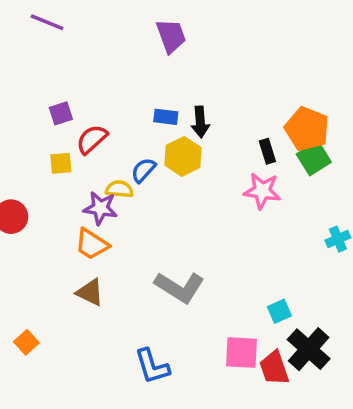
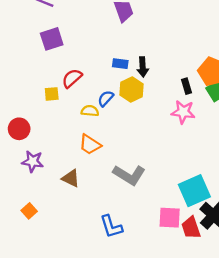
purple square: (61, 113) -> (52, 39), moved, size x1.5
purple star: (100, 208) -> (33, 161), moved
orange trapezoid: (92, 244) -> (90, 145), moved
cyan square: (279, 311) -> (194, 191), size x2.0

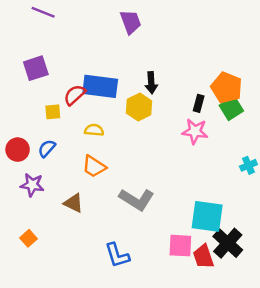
purple square: (52, 39) -> (36, 68), moved
blue rectangle: (120, 64) -> (100, 86), moved, size x2.0
black rectangle: (187, 86) -> (199, 103), turned 32
blue semicircle: (106, 98) -> (47, 148), moved
cyan square: (194, 191) -> (207, 216), turned 32

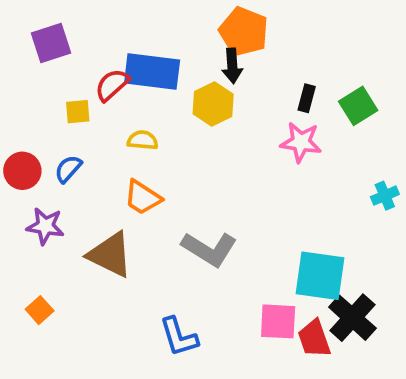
orange pentagon: (227, 88) -> (244, 31), moved
brown triangle: (73, 203) -> (110, 255), size x1.5

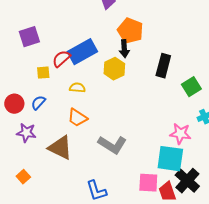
blue rectangle: (152, 72) -> (82, 52), turned -36
black rectangle: (307, 98) -> (163, 66), size x1.6
green square: (358, 106) -> (191, 87), moved
pink star: (301, 142) -> (180, 134), moved

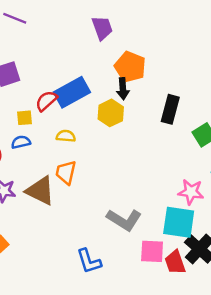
blue semicircle: (38, 103) -> (21, 142), moved, turned 35
orange trapezoid: (77, 118) -> (66, 172), turned 70
gray L-shape: (112, 145) -> (124, 220), moved
brown triangle: (60, 148) -> (40, 191), moved

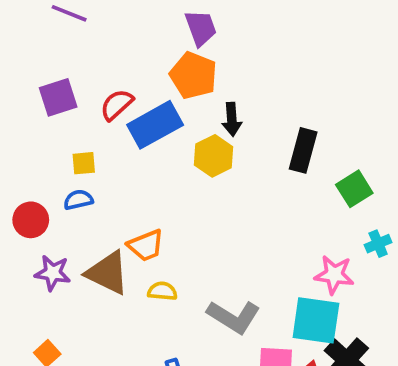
orange pentagon: (130, 67) -> (193, 75), moved
red semicircle: (46, 101) -> (117, 105), moved
yellow semicircle: (66, 136) -> (162, 291), moved
orange trapezoid: (66, 172) -> (146, 245), turned -125

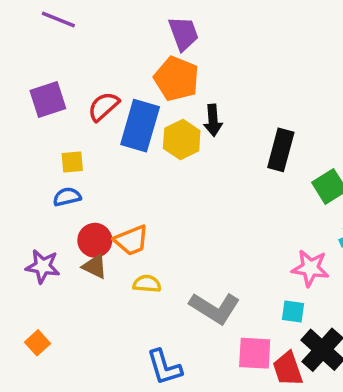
blue rectangle: (155, 125) -> (140, 126), turned -45
yellow hexagon: (214, 156) -> (182, 139), moved
red circle: (31, 220) -> (95, 240), moved
brown triangle: (108, 273) -> (95, 266), size x0.6
cyan square: (316, 320) -> (293, 312), size x0.5

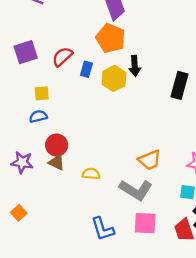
blue rectangle: (140, 126) -> (86, 69), size x0.5
orange trapezoid: (131, 240) -> (150, 160), moved
pink square: (255, 353) -> (145, 223), moved

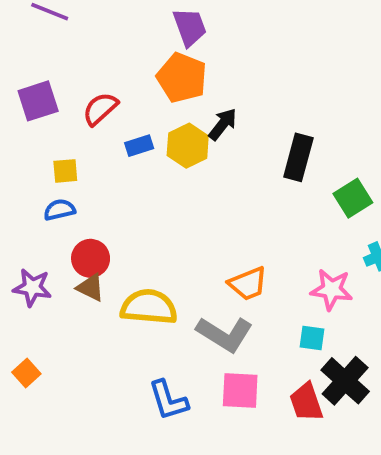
black arrow: (135, 66) -> (223, 124), turned -138
blue rectangle: (86, 69) -> (139, 146), moved, turned 56
yellow semicircle: (91, 174) -> (149, 307), size x1.8

